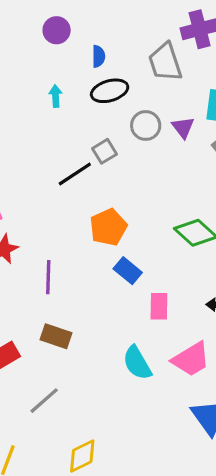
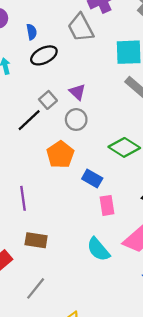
gray circle: (146, 125) -> (76, 120), moved
purple triangle: (183, 127) -> (77, 92), moved
blue rectangle: (128, 271) -> (92, 179), moved

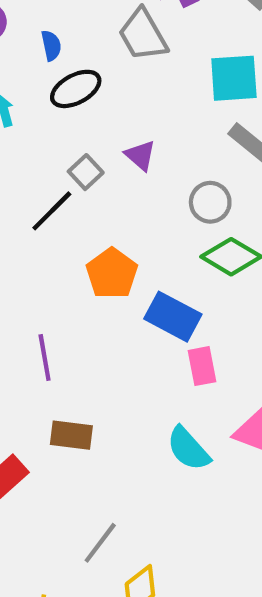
gray circle: (76, 120) -> (210, 202), moved
blue rectangle: (92, 179) -> (173, 317), size x1.4
gray line: (36, 288) -> (100, 543), moved

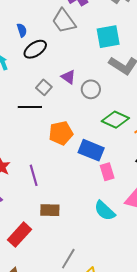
gray circle: (210, 202) -> (91, 89), moved
black line: (52, 211) -> (30, 107), turned 50
orange pentagon: (112, 273) -> (61, 133), turned 30

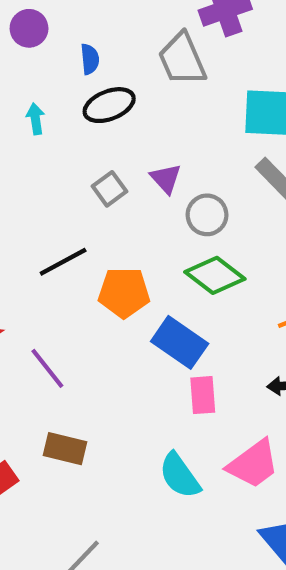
black line: (30, 107) -> (63, 262), moved, turned -40
green diamond: (115, 120) -> (215, 275), moved
purple line: (34, 175) -> (47, 368), turned -35

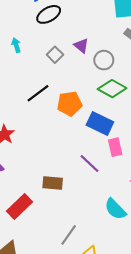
cyan arrow: (35, 119) -> (16, 45), moved
purple line: (47, 368) -> (89, 163), moved
cyan semicircle: (180, 476) -> (115, 209), moved

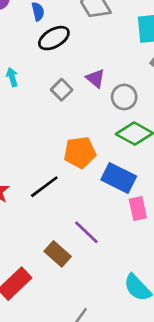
black line: (38, 93) -> (44, 187), moved
purple line: (89, 163) -> (86, 232), moved
brown rectangle: (53, 183) -> (58, 254), turned 36

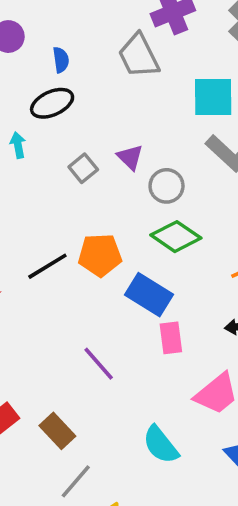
black ellipse: (54, 38) -> (52, 103), moved
black line: (44, 187) -> (47, 266), moved
brown rectangle: (58, 254) -> (57, 431), moved

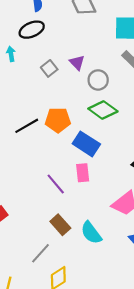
pink rectangle: (171, 338) -> (83, 173), moved
brown rectangle: (57, 431) -> (60, 225), moved

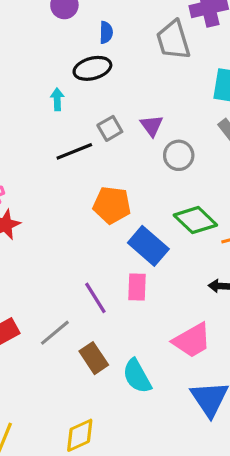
green diamond: (103, 110) -> (195, 220), moved
black line: (27, 126) -> (74, 151), moved
gray line: (41, 253) -> (55, 333), moved

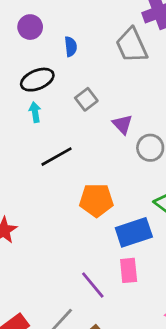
black ellipse: (92, 68) -> (37, 80), moved
gray square: (110, 128) -> (86, 99), moved
blue rectangle: (148, 246) -> (134, 232), turned -52

